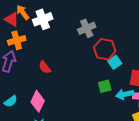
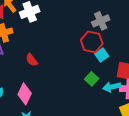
gray cross: (87, 28) -> (101, 21), moved
green square: (105, 86) -> (92, 79), turned -32

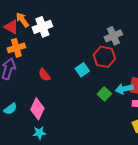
cyan square: (102, 55) -> (82, 70), moved
cyan arrow: (112, 87) -> (124, 89), moved

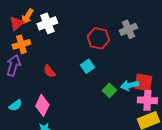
orange arrow: (22, 20) -> (27, 16), turned -112
red triangle: (11, 27) -> (16, 23), turned 49
gray cross: (113, 36) -> (128, 29), moved
red hexagon: (104, 57) -> (98, 38), moved

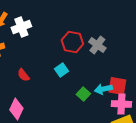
gray cross: (128, 29) -> (97, 45), moved, turned -30

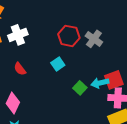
white cross: (21, 27) -> (18, 35), moved
red square: (117, 86) -> (114, 80), turned -30

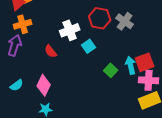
white cross: (18, 35) -> (70, 30), moved
cyan arrow: (100, 83) -> (131, 65), turned 90

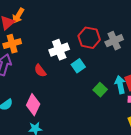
gray cross: (125, 21) -> (114, 41), turned 30

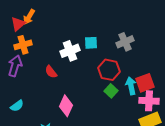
red hexagon: (89, 38) -> (109, 70), moved
cyan square: (78, 66) -> (91, 43), moved, turned 32
pink diamond: (33, 105) -> (66, 106), moved

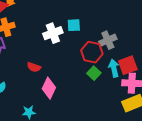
gray cross: (125, 42) -> (108, 40), moved
red semicircle: (51, 72) -> (34, 67), moved, turned -32

